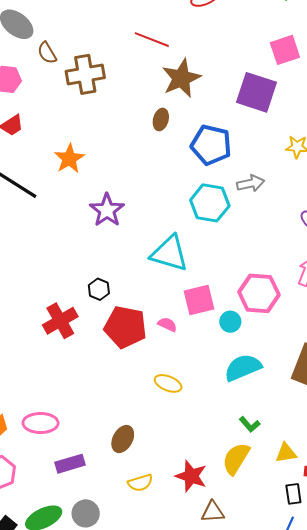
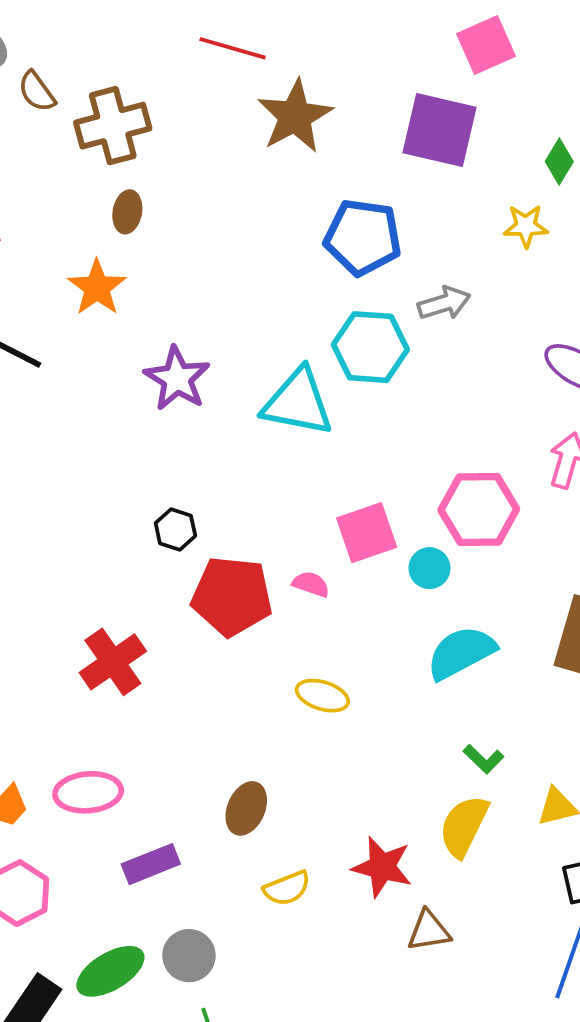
brown ellipse: (161, 119) -> (127, 212), moved
cyan triangle: (169, 253) -> (298, 402), moved
red cross: (60, 321) -> (113, 662), moved

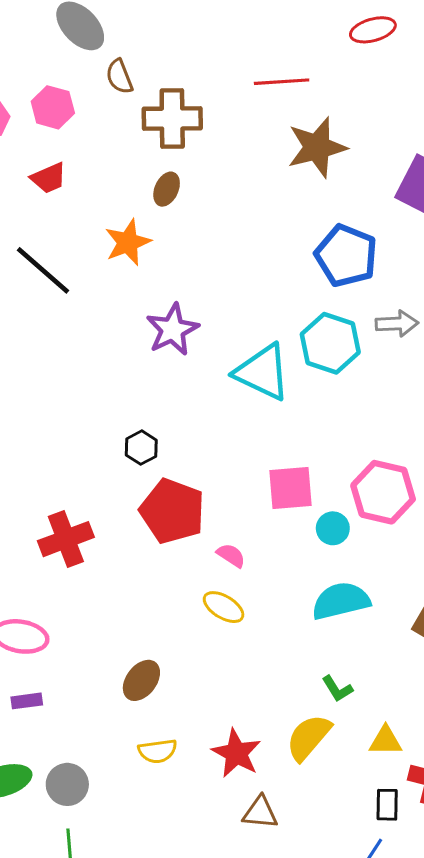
red line: (233, 48) -> (282, 82), turned -34
pink semicircle: (311, 584) -> (231, 555), moved
purple rectangle: (151, 864) -> (27, 701), moved, size x0.7

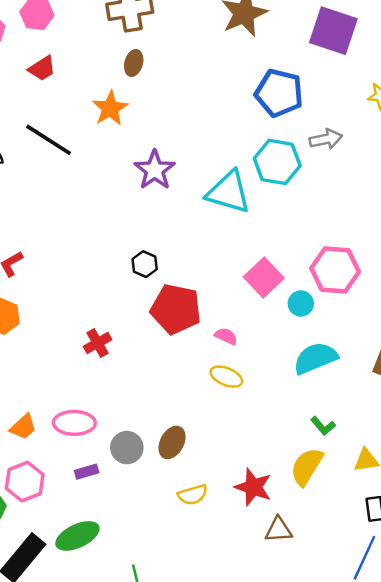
pink square: (291, 488) -> (264, 278), turned -30
red cross: (66, 539) -> (98, 343), size x0.7
gray circle: (67, 784) -> (127, 448), moved

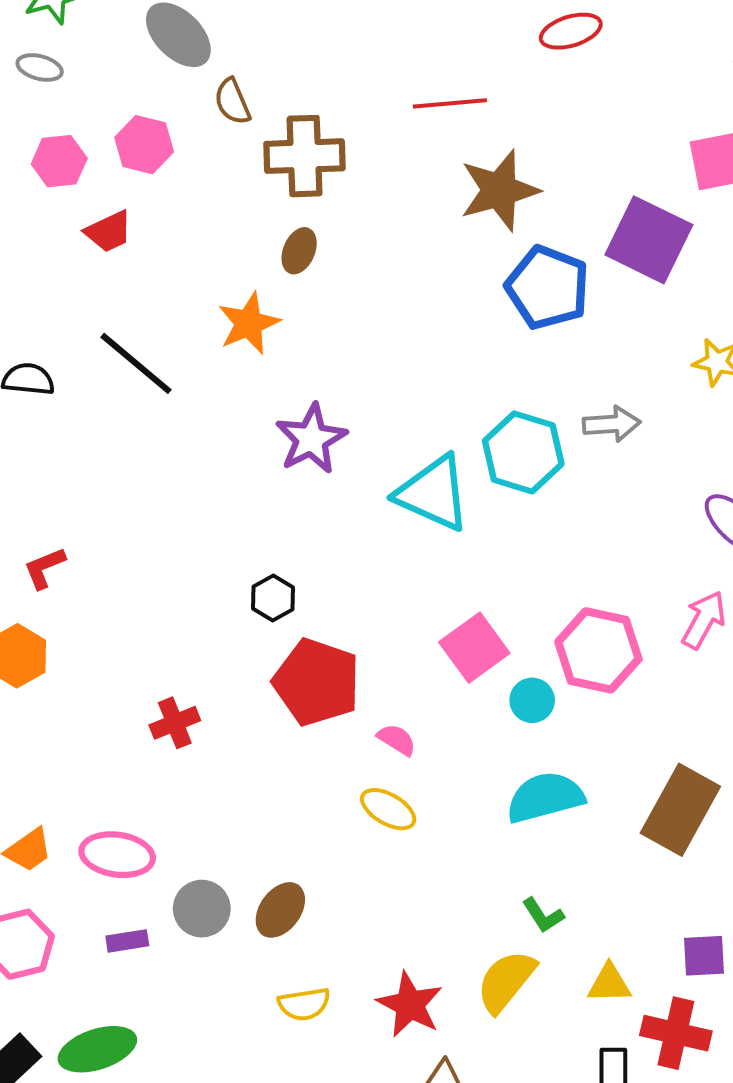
red trapezoid: (42, 68) -> (109, 232), moved
blue pentagon: (279, 93) -> (548, 287), moved

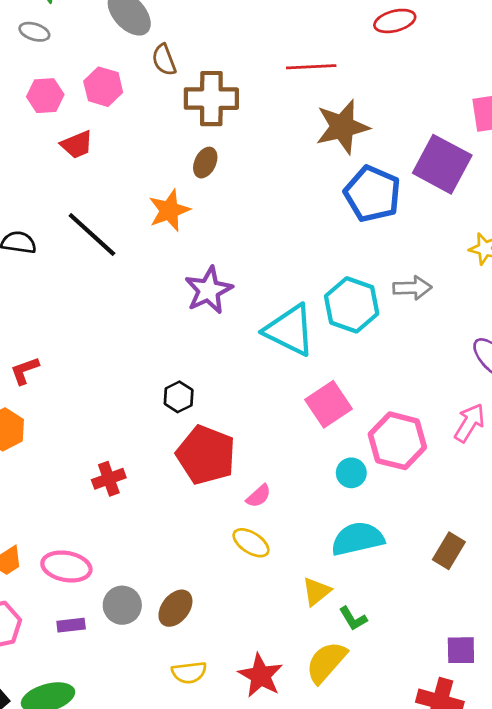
pink square: (474, 648) -> (329, 404), moved
pink semicircle: (397, 740) -> (259, 496), turned 104
brown rectangle: (680, 810) -> (449, 551), size x0.6
yellow triangle: (609, 984) -> (317, 591), moved, turned -40

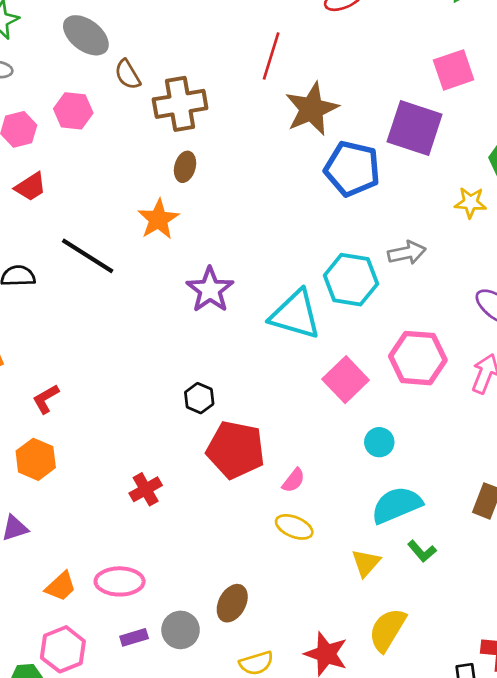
red line: (311, 67) -> (271, 56), turned -60
red trapezoid: (77, 145) -> (30, 187), moved
pink hexagon: (397, 441) -> (418, 358), moved
gray circle: (122, 605) -> (181, 630), moved
green L-shape: (353, 619) -> (422, 551), moved

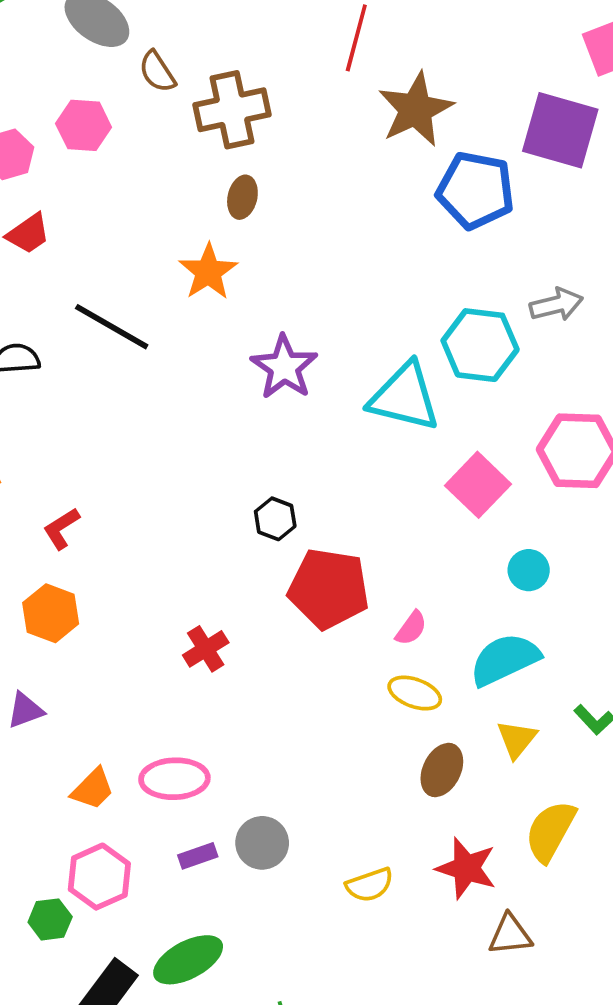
cyan semicircle: (397, 505) -> (505, 659), moved
brown ellipse: (232, 603) -> (442, 770), moved

